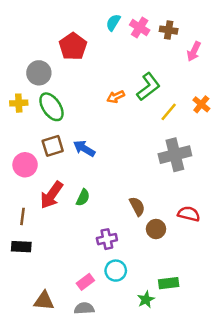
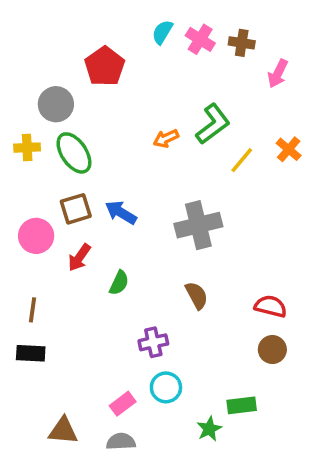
gray cross: (175, 155) -> (198, 225), moved
red arrow: (51, 195) -> (79, 258), moved, size x0.7
brown circle: (156, 229) -> (272, 350), moved

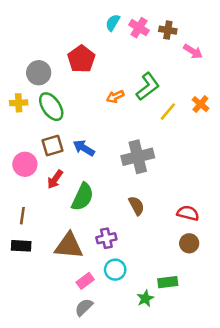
red pentagon: (105, 66) -> (81, 59), moved
pink arrow: (278, 74) -> (193, 51), turned -84
green semicircle: (119, 283) -> (83, 197), size x1.6
brown triangle: (63, 431) -> (69, 246), moved, size x1.4
gray semicircle: (121, 442) -> (84, 307), turned -42

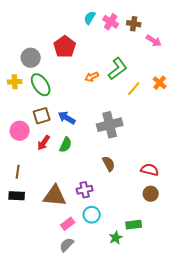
green semicircle: (83, 197) -> (66, 145), moved, size x0.7

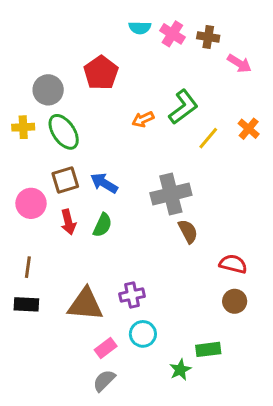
cyan semicircle: (90, 18) -> (140, 28), turned -120
red arrow: (44, 143) -> (68, 222), turned -49
brown semicircle: (109, 164) -> (188, 231), moved

